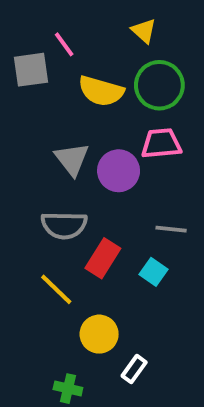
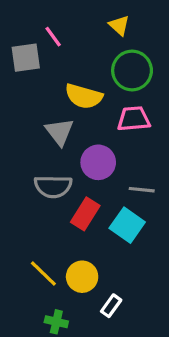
yellow semicircle: (101, 91) -> (84, 96), moved
purple circle: (119, 171) -> (98, 162), moved
cyan square: (154, 272) -> (127, 225), size x1.5
yellow line: (56, 289) -> (43, 273), moved

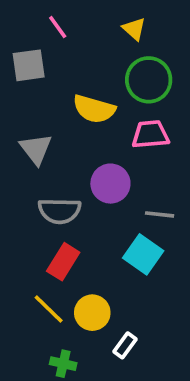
pink line: (53, 37) -> (58, 27), moved
gray triangle: (60, 132) -> (36, 149), moved
red rectangle: (85, 214) -> (63, 262), moved

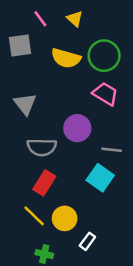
yellow triangle: (134, 29) -> (75, 19), moved
yellow semicircle: (94, 109) -> (66, 58), moved
pink trapezoid: (150, 134) -> (105, 94), turned 36

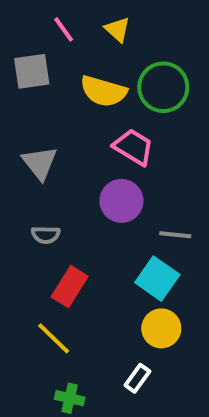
pink trapezoid: (105, 94) -> (133, 147), moved
gray semicircle: (42, 147) -> (46, 235), moved, size x0.6
yellow circle: (65, 218) -> (161, 328), moved

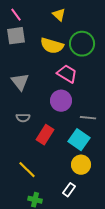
pink line: (64, 29) -> (16, 15), moved
red rectangle: (70, 287) -> (45, 135), moved

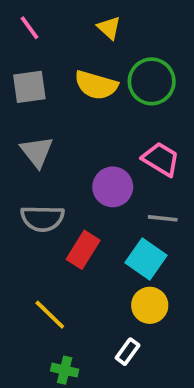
gray square: (16, 36) -> (29, 87), moved
pink trapezoid: (67, 74) -> (161, 159), moved
gray semicircle: (23, 118) -> (42, 218), size x1.6

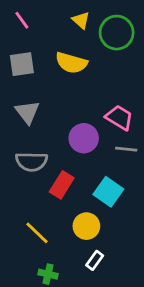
green circle: (152, 81) -> (117, 33), moved
gray line: (163, 218) -> (126, 149), moved
yellow circle: (150, 305) -> (86, 226), moved

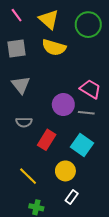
yellow triangle: (81, 20) -> (49, 19), moved, size x1.5
gray line: (126, 149) -> (86, 113), moved
gray semicircle: (32, 162) -> (24, 122), size x0.7

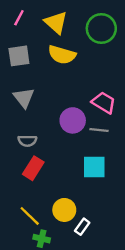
pink line: (17, 15) -> (19, 18), turned 64
red rectangle: (47, 140) -> (33, 168), moved
cyan square: (82, 145) -> (94, 167), turned -35
yellow circle: (65, 171) -> (64, 210), moved
yellow line: (28, 176) -> (30, 216), moved

